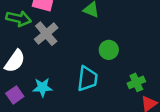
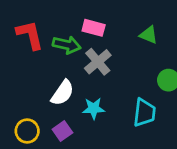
cyan star: (42, 87) -> (94, 108), moved

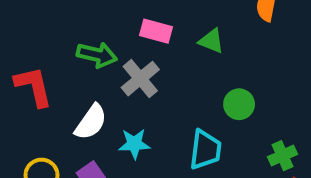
pink rectangle: (94, 28) -> (156, 31), moved
red L-shape: (30, 35) -> (34, 86), moved

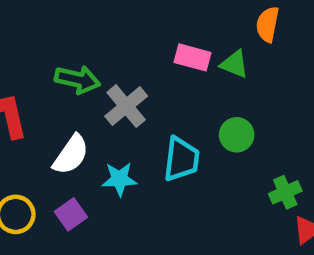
pink rectangle: (156, 31) -> (192, 57), moved
green triangle: (211, 41) -> (234, 64), moved
cyan trapezoid: (205, 150) -> (181, 159), moved

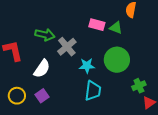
green circle: (237, 135) -> (117, 60), size x1.6
cyan trapezoid: (181, 159) -> (93, 91), moved
cyan star: (119, 179) -> (87, 66), moved

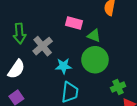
green triangle: (116, 28) -> (94, 36), moved
green arrow: (45, 35) -> (19, 34), turned 72

